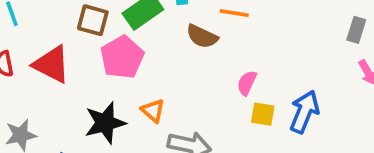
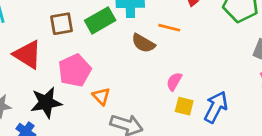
brown square: (93, 20) -> (62, 24), turned -30
pink pentagon: (122, 57) -> (75, 70), moved
black star: (105, 123) -> (46, 103), moved

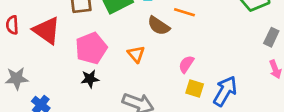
orange triangle: (101, 96) -> (136, 54), moved
black star: (46, 103) -> (90, 79), moved, size x0.6

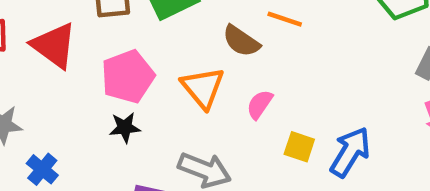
orange triangle: (136, 54) -> (203, 88), size x1.5
pink semicircle: (186, 64) -> (260, 104), moved

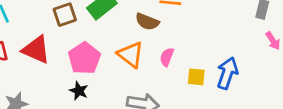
black star: (125, 127) -> (79, 91), moved, turned -30

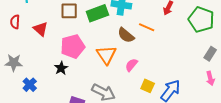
red triangle: (36, 50) -> (41, 29), size x0.7

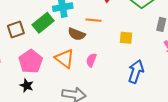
yellow square: (148, 86) -> (126, 38), moved

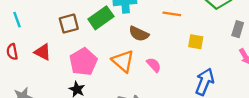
orange line: (93, 20) -> (172, 14), moved
pink semicircle: (91, 60) -> (154, 65), turned 112

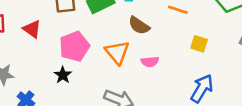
pink semicircle: (154, 65) -> (150, 62), turned 119

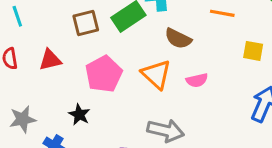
red triangle: (32, 29) -> (50, 60), turned -42
black star: (63, 75) -> (79, 115), moved

